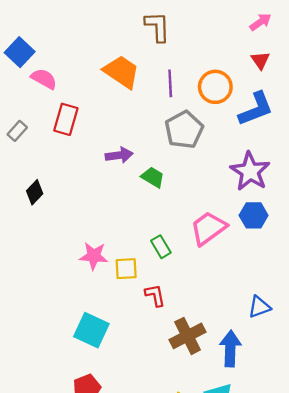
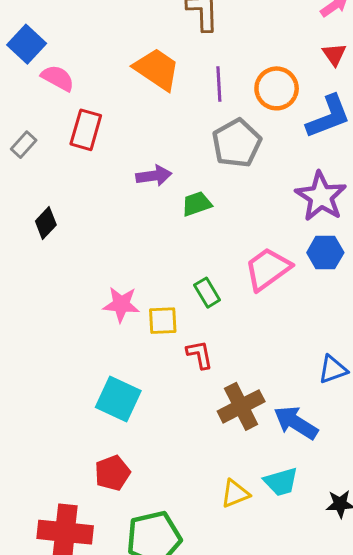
green trapezoid: (153, 177) -> (197, 204), turned -50
blue arrow: (230, 349) -> (296, 423), turned -60

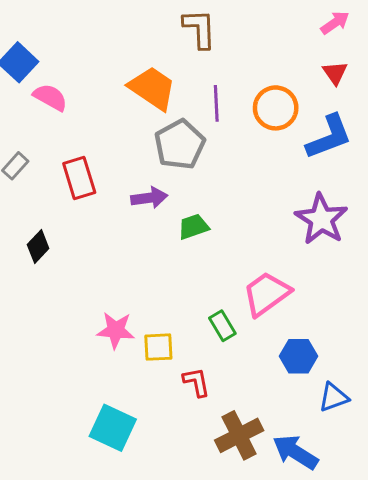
red rectangle: (86, 130) -> (79, 178), moved, turned -33
gray pentagon: (237, 143) -> (180, 144), moved
blue hexagon: (325, 253) -> (298, 356), moved
green rectangle: (207, 293) -> (222, 326), moved

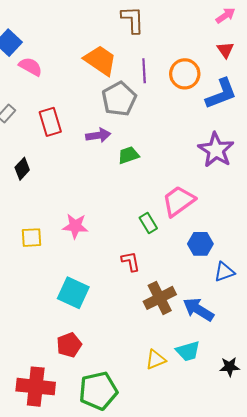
yellow square: (158, 347) -> (32, 238), moved

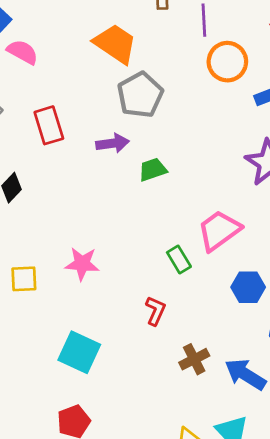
purple line: (144, 71) -> (204, 20), moved
red L-shape: (131, 262) -> (155, 311), turned 35
brown cross: (160, 298) -> (194, 359), size x0.7

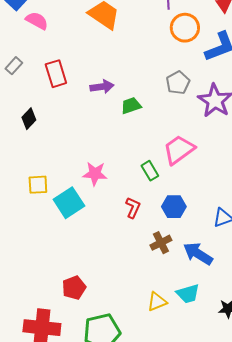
gray pentagon: (140, 95) -> (178, 83), moved, size x0.7
pink star: (82, 264) -> (95, 174), moved
blue hexagon: (248, 287) -> (174, 207), moved
cyan square: (79, 352) -> (69, 203), moved, turned 32

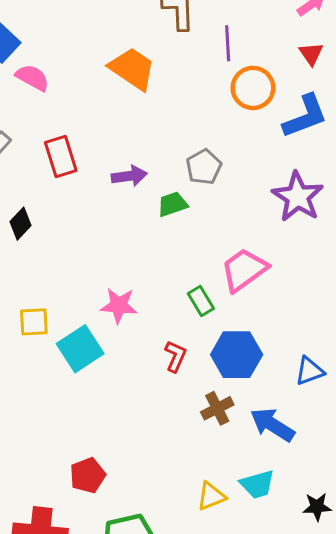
gray pentagon: (178, 83) -> (204, 167), moved
blue hexagon: (174, 207) -> (237, 355), size x1.4

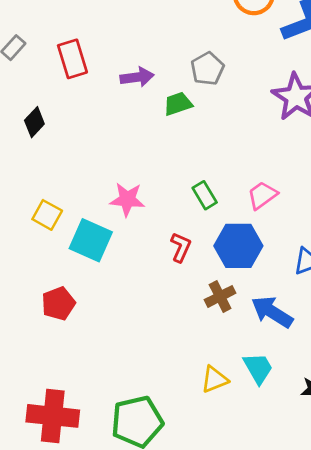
pink trapezoid: (244, 270) -> (262, 195), moved, size x0.7
yellow square: (34, 322) -> (47, 215), turned 32
cyan square: (80, 349) -> (91, 240), turned -33
red pentagon: (88, 475) -> (58, 303), moved
cyan trapezoid: (257, 484) -> (258, 368), turned -104

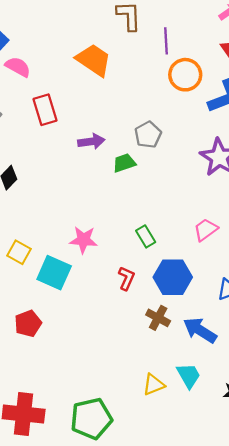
red rectangle: (72, 59) -> (45, 110), moved
pink trapezoid: (262, 195) -> (206, 230), moved
brown cross: (220, 296) -> (158, 318), turned -35

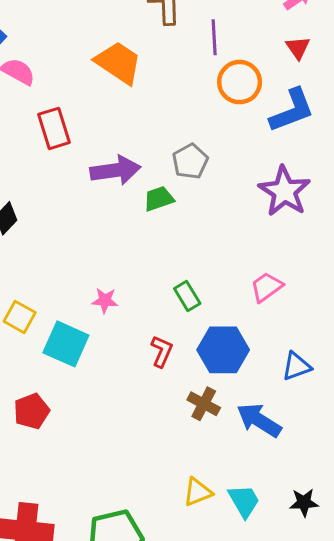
purple arrow: (91, 141) -> (115, 170), size x1.4
pink star: (83, 240) -> (105, 301), size x0.7
cyan trapezoid: (189, 376) -> (244, 501), moved

